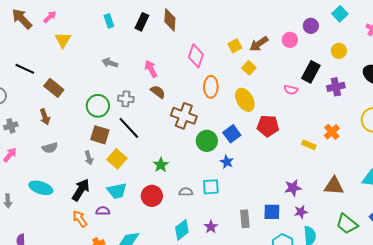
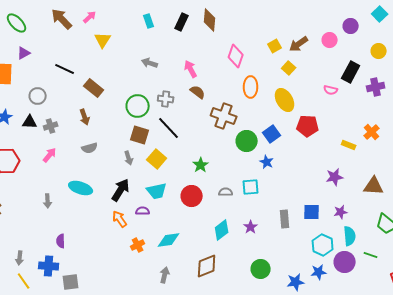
purple star: (293, 188) -> (335, 177), moved

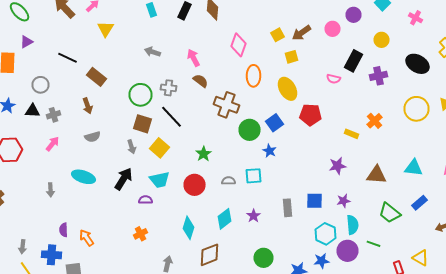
yellow square: (289, 68) -> (292, 57), turned 32
orange arrow: (120, 219) -> (86, 238), moved
cyan diamond: (169, 240) -> (188, 228), moved, turned -65

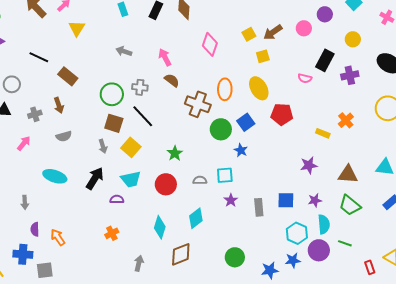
orange ellipse: (254, 76) -> (225, 89), moved
gray cross: (54, 115) -> (35, 114), moved
gray arrow: (50, 190) -> (25, 202), moved
green trapezoid: (390, 213) -> (350, 205), moved
purple star: (254, 216) -> (231, 200), moved

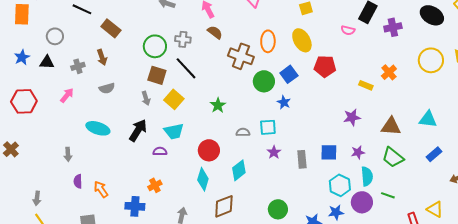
red circle: (166, 184) -> (209, 150), moved
blue cross: (23, 254) -> (135, 206), moved

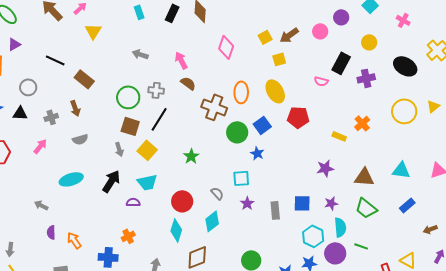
black line: (186, 68) -> (159, 119), turned 75
cyan ellipse: (98, 128) -> (71, 179), turned -35
gray semicircle: (243, 132) -> (217, 193), moved, turned 48
gray arrow: (68, 154) -> (41, 205), turned 120

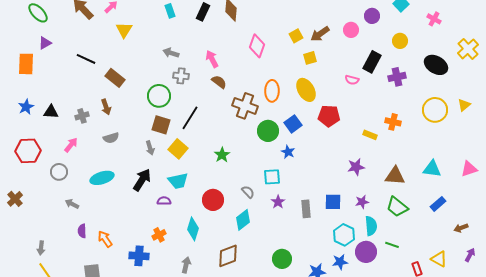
gray circle: (28, 87) -> (59, 172), moved
gray cross: (156, 90) -> (181, 76), moved
orange cross: (362, 123) -> (393, 122), turned -35
cyan diamond: (176, 230) -> (193, 229), moved

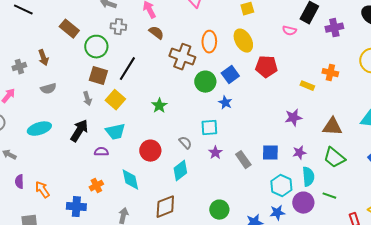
brown rectangle: (115, 78) -> (69, 29), moved
gray rectangle: (306, 209) -> (243, 160), turned -30
cyan diamond: (193, 229) -> (130, 180), turned -30

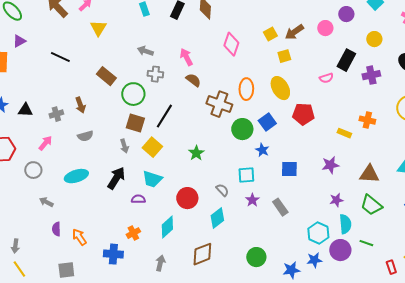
pink semicircle: (289, 31) -> (326, 78), turned -32
cyan trapezoid: (115, 132) -> (152, 179), turned 30
blue square: (270, 153) -> (289, 169), moved
cyan diamond: (130, 180) -> (167, 227), turned 60

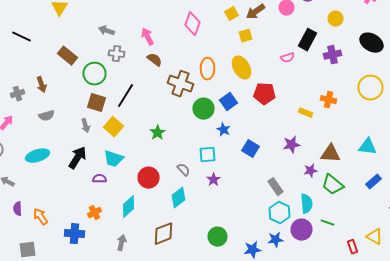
blue square: (289, 169) -> (250, 149), turned 30
purple star: (336, 200) -> (310, 171), moved
gray rectangle: (280, 207) -> (276, 187), moved

